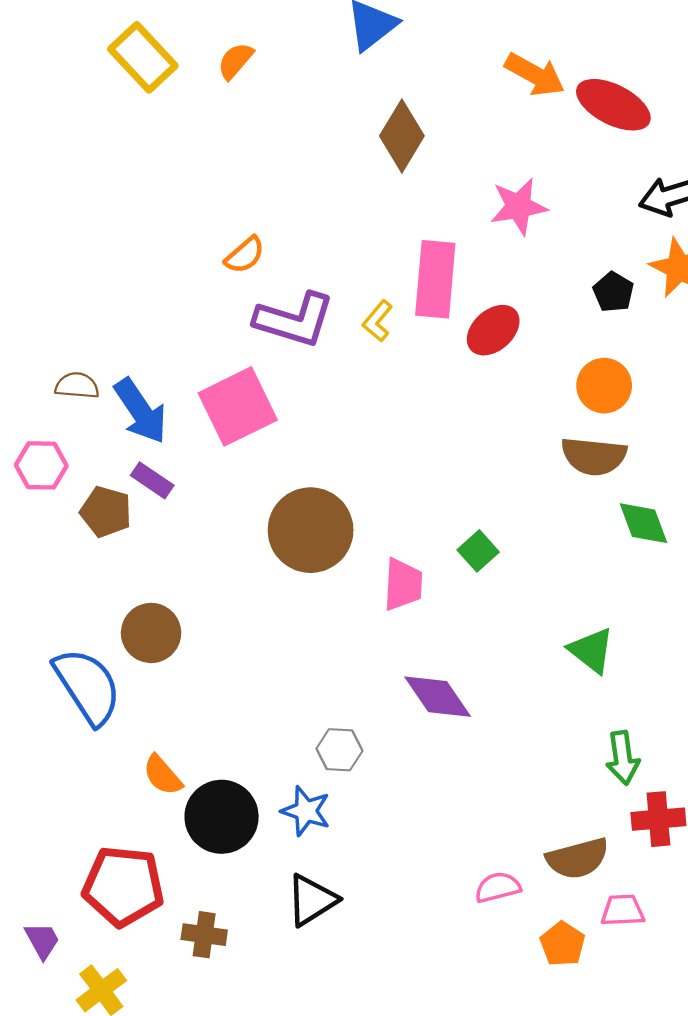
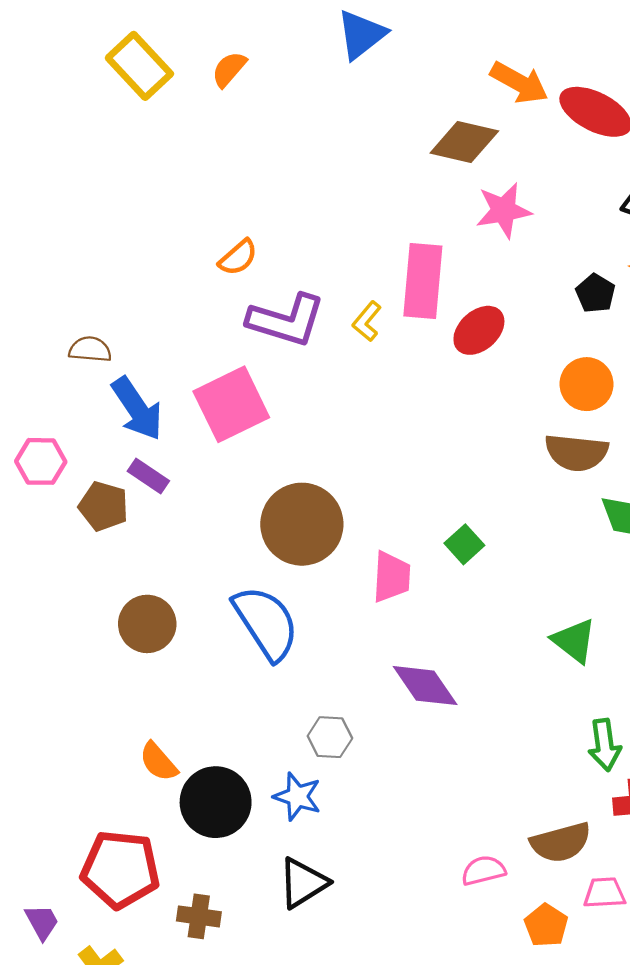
brown diamond: (402, 136) -> (464, 142), moved, turned 72
brown semicircle: (77, 386) -> (90, 349), moved
blue semicircle: (87, 686) -> (266, 623), moved

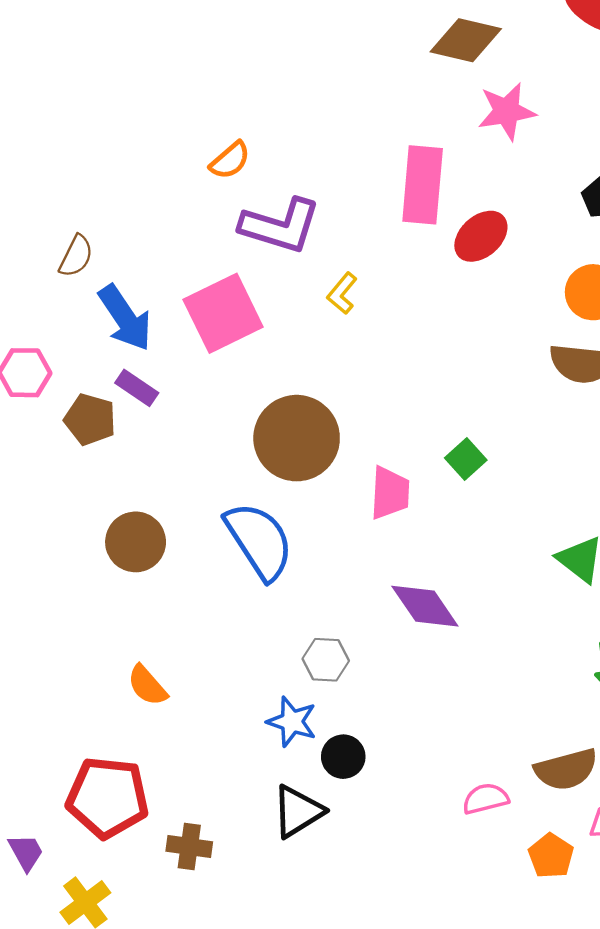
yellow L-shape: (367, 321) -> (342, 293), moved
brown semicircle: (90, 349) -> (76, 256), turned 111
black circle: (216, 802) -> (343, 757), moved, size x0.6

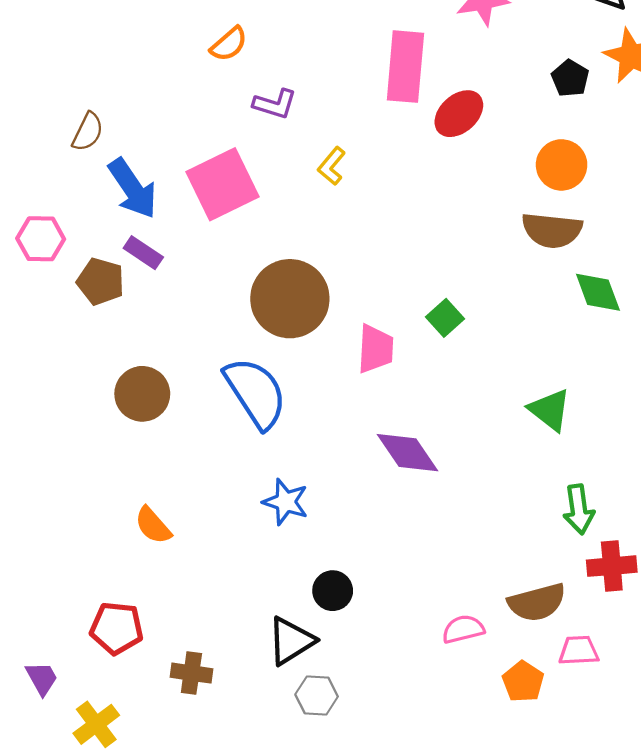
purple L-shape: (280, 226) -> (275, 104), size x0.6
gray hexagon: (326, 660) -> (317, 695), moved
blue star: (292, 722) -> (286, 502), moved
red pentagon: (108, 797) -> (117, 628), size x0.7

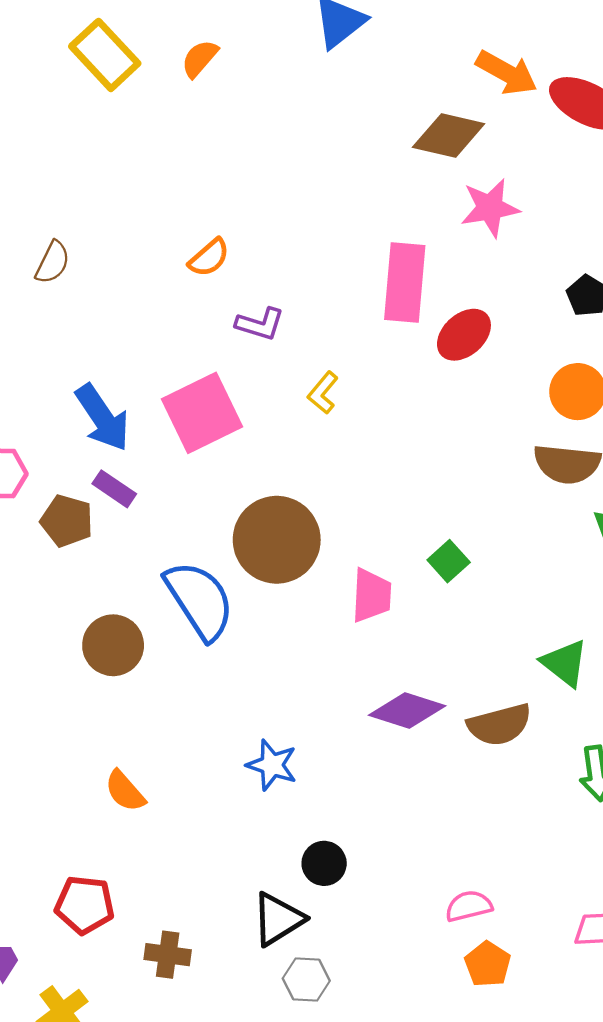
brown semicircle: (88, 132) -> (53, 262), moved
blue semicircle: (256, 393) -> (200, 600), moved
purple diamond: (408, 453) -> (407, 710), turned -38
brown semicircle: (537, 602) -> (500, 725), moved
orange pentagon: (523, 682) -> (488, 964), moved

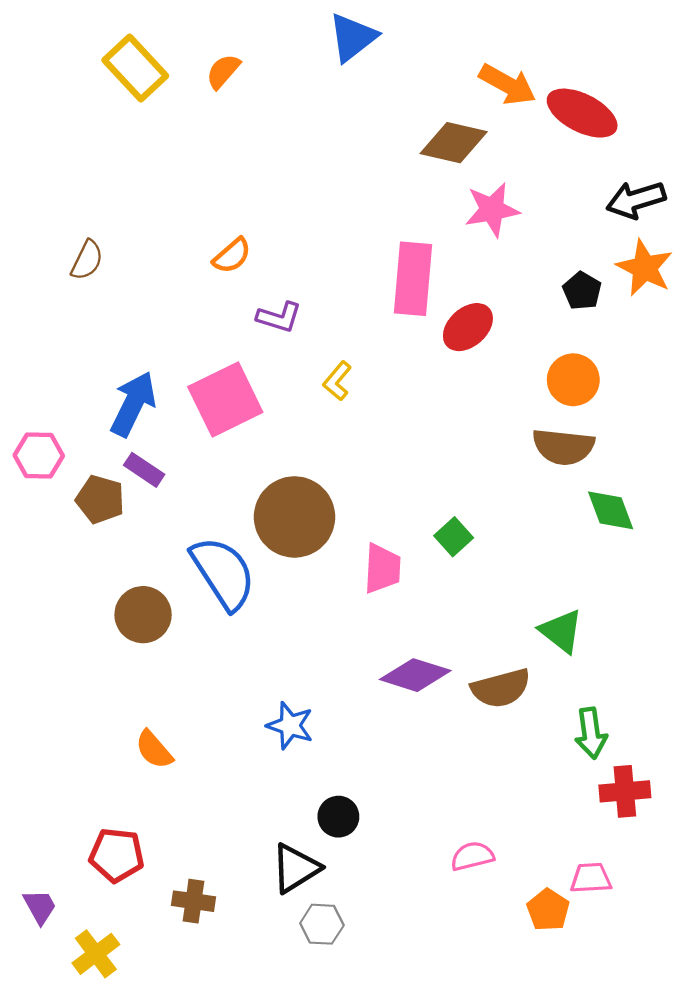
blue arrow: (102, 418) -> (133, 404), turned -120
orange pentagon: (488, 964) -> (548, 910), moved

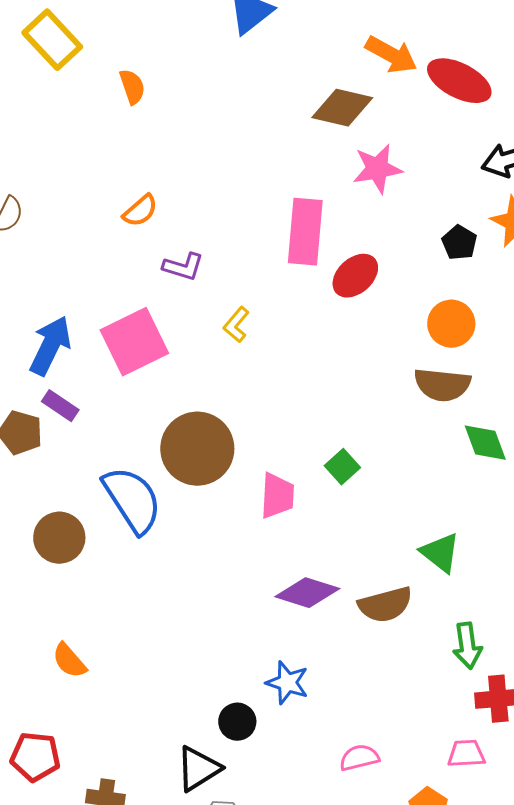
orange semicircle: (223, 71) -> (132, 87), moved, turned 120
blue star: (290, 726) -> (287, 683), moved
pink trapezoid: (591, 878) -> (466, 754), moved

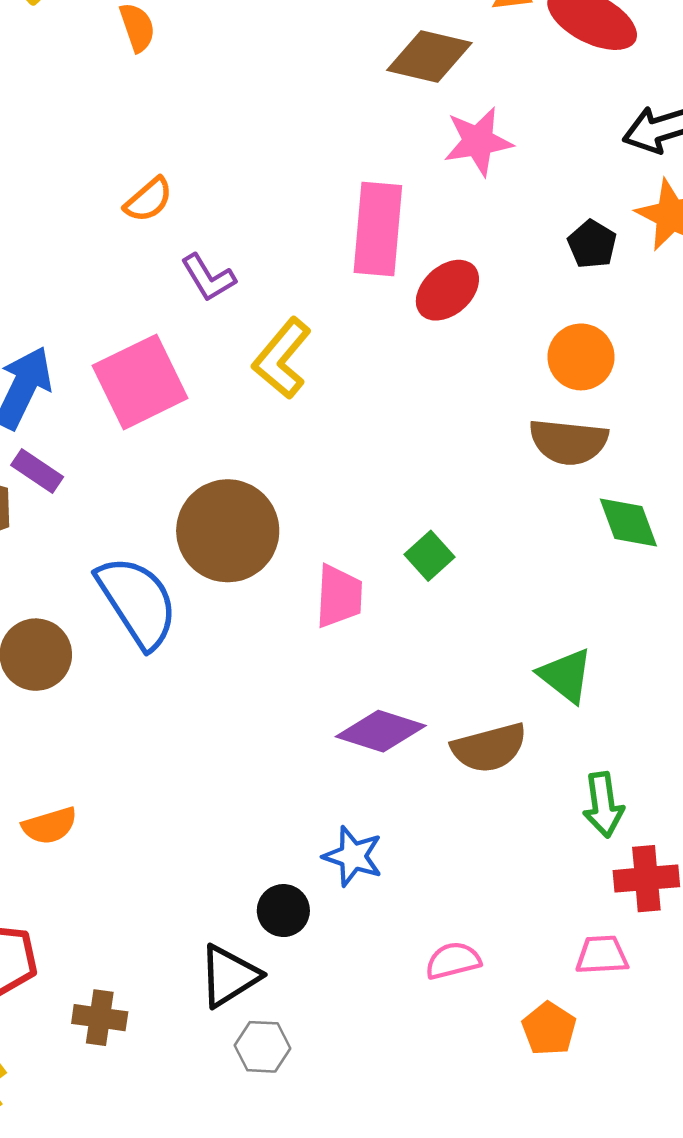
purple L-shape: (183, 267) -> (208, 278), turned 42
yellow L-shape: (236, 325) -> (282, 358), size x1.6
orange semicircle: (69, 661) -> (50, 826), turned -66

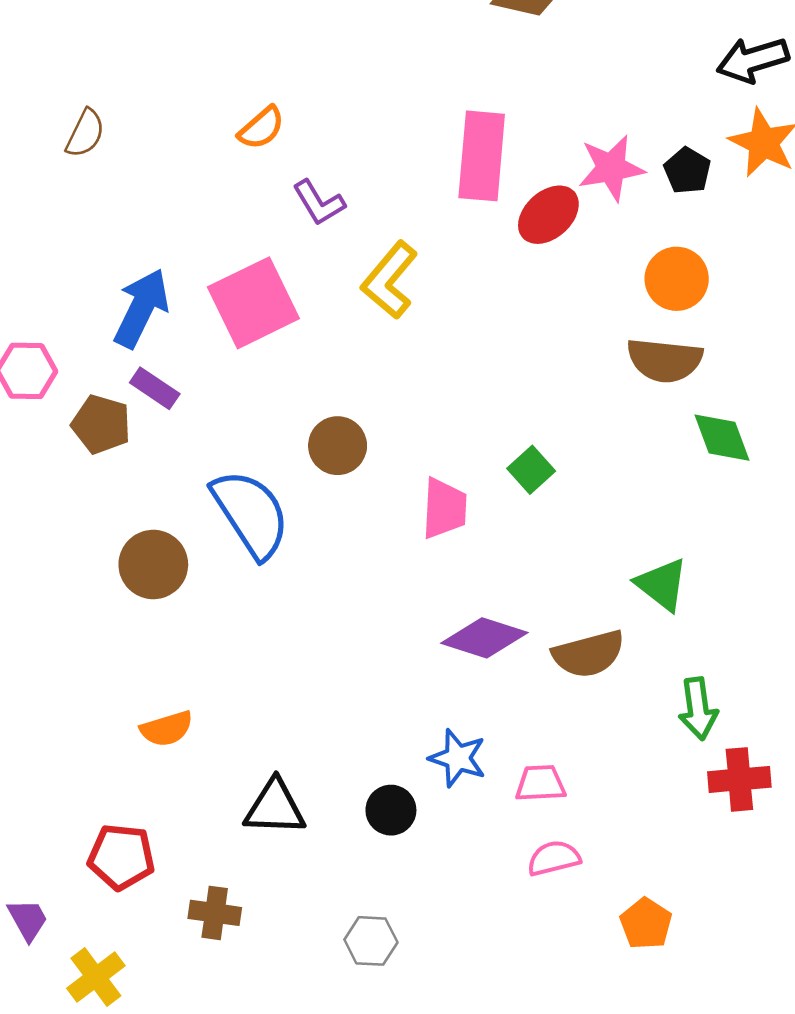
pink star: (478, 141) -> (611, 168), moved
brown circle: (228, 531) -> (338, 446), size x0.6
pink trapezoid: (602, 955) -> (540, 783), moved
black triangle: (229, 976) -> (275, 807), moved, turned 34

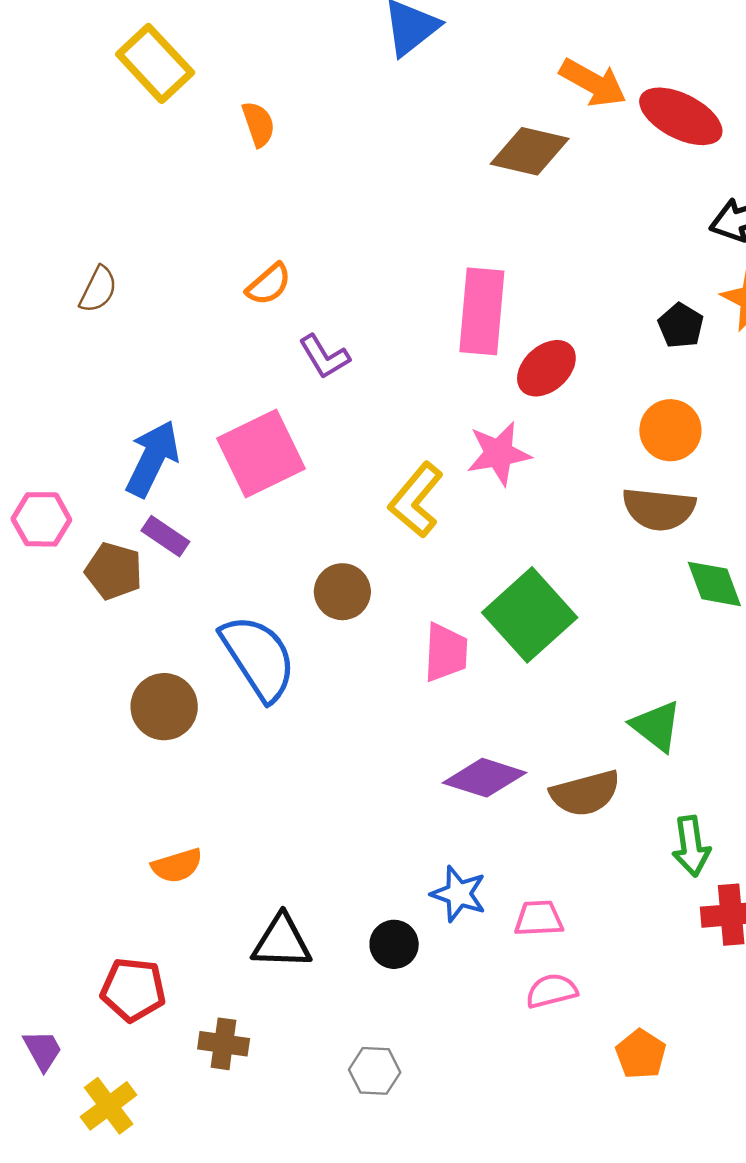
pink star: (611, 168) -> (499, 453), moved
yellow L-shape: (390, 280) -> (416, 500), moved
green square: (531, 470) -> (530, 615), size x2.0

